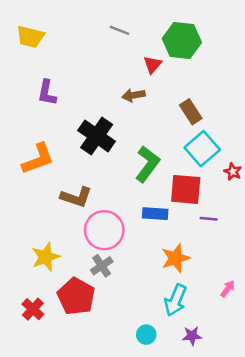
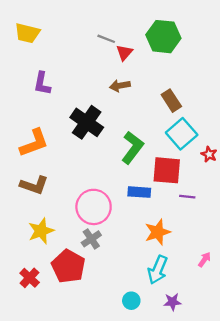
gray line: (119, 30) -> (106, 39), moved
red triangle: (153, 65) -> (124, 53), moved
brown L-shape: (76, 197) -> (34, 185), moved

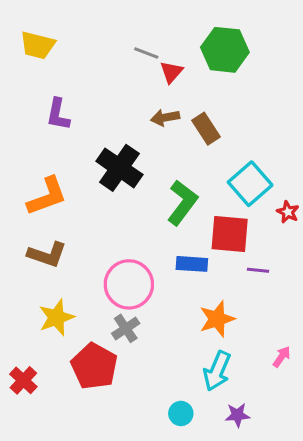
brown rectangle: (171, 101) -> (206, 129), moved
red cross: (30, 278) -> (23, 380), moved

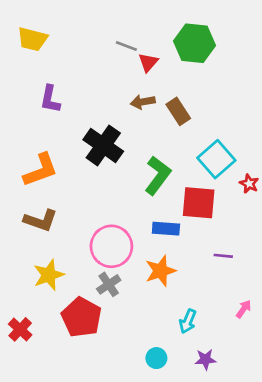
purple line: (258, 270) -> (223, 256), moved
orange star: (217, 319) -> (160, 271), moved
cyan arrow: (217, 371) -> (188, 321), size x0.7

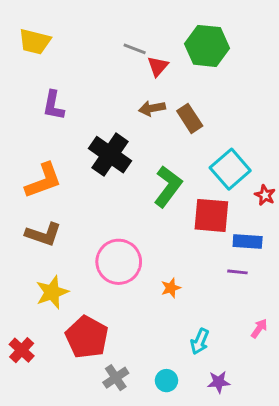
blue rectangle: (166, 229) -> (248, 242), moved
orange star: (160, 271) -> (171, 288), size x0.6
gray cross: (109, 284) -> (116, 378), moved

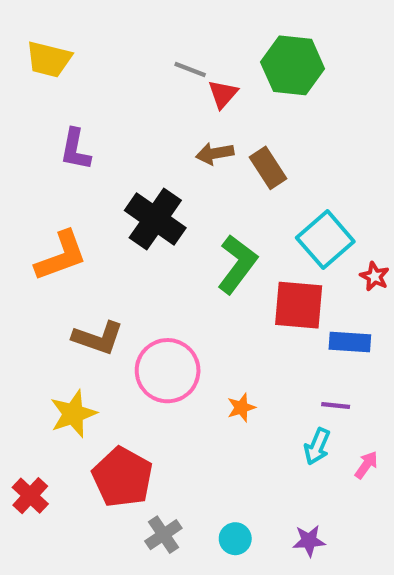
brown L-shape: (43, 234) -> (98, 338), moved
purple line: (237, 272) -> (336, 406), moved
cyan arrow: (200, 341) -> (317, 446), moved

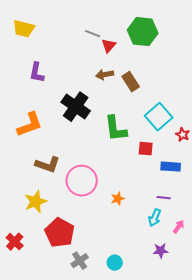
green L-shape: (237, 264) -> (116, 129), turned 136
red square: (299, 305) -> (146, 149), size x0.6
purple star: (309, 541) -> (161, 251), moved

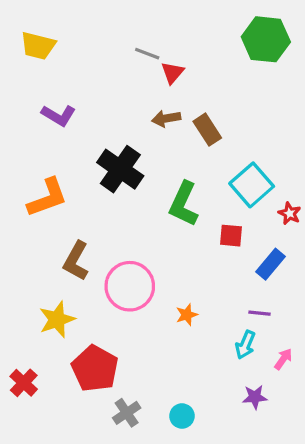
green hexagon: (143, 32) -> (266, 39), moved
purple L-shape: (37, 73) -> (59, 115), turned -70
green L-shape: (116, 129) -> (184, 204), turned 32
brown L-shape: (48, 165) -> (76, 261), turned 100
blue rectangle: (171, 167) -> (271, 264), turned -54

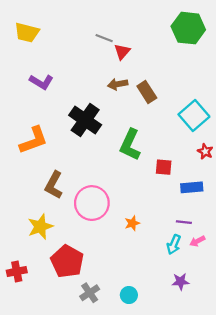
cyan square: (252, 185) -> (194, 116), moved
blue rectangle: (271, 264) -> (192, 187), turned 45
pink arrow: (283, 359) -> (197, 241), moved, turned -152
red cross: (24, 383) -> (17, 271), turned 36

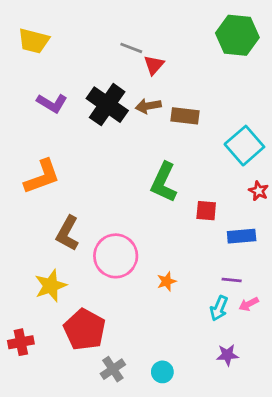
brown rectangle: (147, 92) -> (185, 116), turned -50
black cross: (85, 120) -> (107, 105), moved

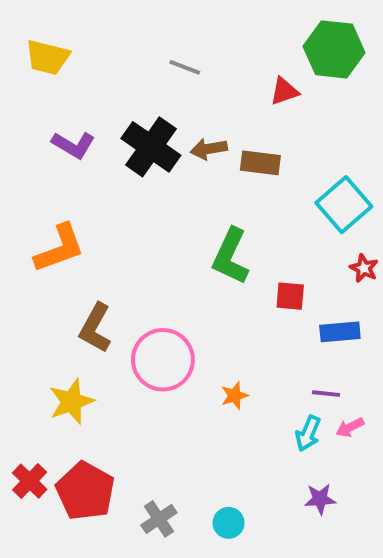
red triangle: (154, 65) -> (284, 91), moved, turned 30
red pentagon: (85, 329) -> (85, 491), moved
red cross: (21, 342) -> (30, 481), turned -35

